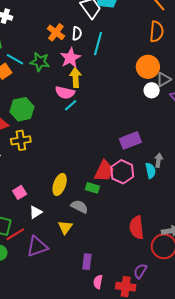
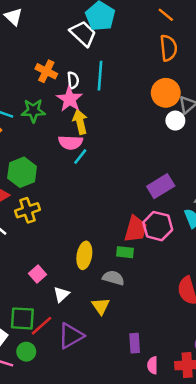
white semicircle: (77, 33) -> (73, 80), moved

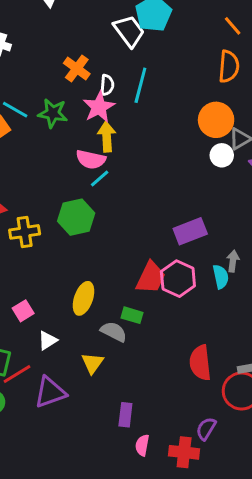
green hexagon: (22, 172) -> (76, 217), moved
green rectangle: (125, 252) -> (132, 315), moved

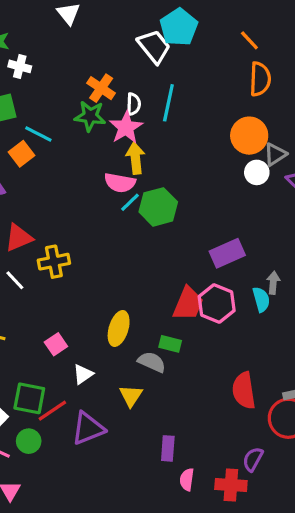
orange line: (233, 26) -> (249, 40), moved
green star: (53, 113) -> (90, 116), moved
green hexagon: (76, 217) -> (158, 207), moved

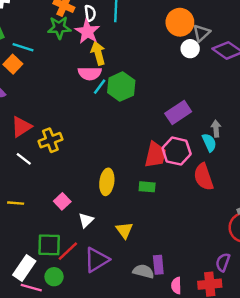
gray semicircle: (152, 362) -> (143, 271), moved
red semicircle: (244, 391) -> (204, 177), moved

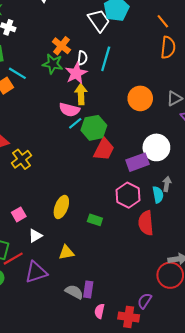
orange circle: (180, 22) -> (140, 98), moved
white circle: (190, 49) -> (156, 147), moved, size x1.6
yellow cross: (50, 140) -> (21, 159), turned -30
red trapezoid: (155, 155) -> (104, 149), moved
yellow triangle: (124, 230) -> (66, 252), turned 42

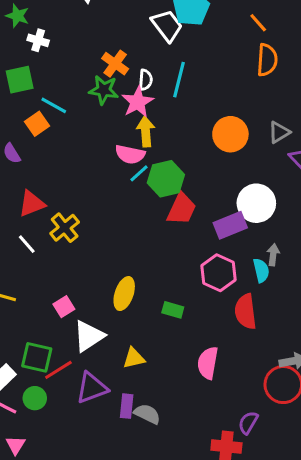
white triangle: (35, 236) -> (89, 336), size x1.6
purple rectangle: (88, 289) -> (127, 406), moved
pink semicircle: (99, 311) -> (208, 363), moved, size x1.5

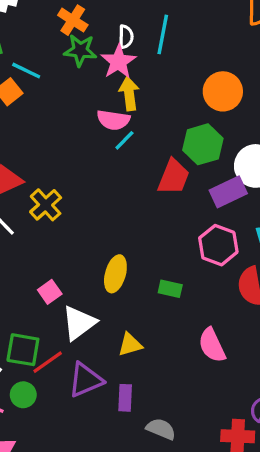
orange cross: (115, 64) -> (73, 20), moved
green hexagon: (166, 179) -> (203, 144), moved
pink semicircle: (208, 363) -> (212, 345), turned -32
gray semicircle: (147, 414) -> (161, 429), moved

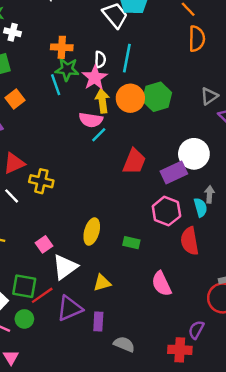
orange cross: (73, 20) -> (62, 47), turned -30
cyan line: (26, 71) -> (56, 85), moved, turned 45
orange circle: (223, 91) -> (130, 98), moved
green hexagon: (203, 144) -> (157, 97), moved
yellow cross: (46, 205) -> (41, 181), turned -35

